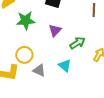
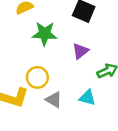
cyan triangle: (65, 66) -> (87, 98), turned -32

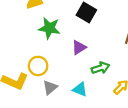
gray triangle: (54, 100) -> (50, 87), turned 42

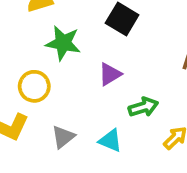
yellow circle: (38, 66) -> (34, 86), moved

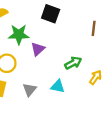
purple triangle: (110, 74) -> (38, 49), moved

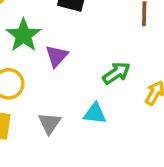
green star: (19, 35) -> (24, 35), turned -30

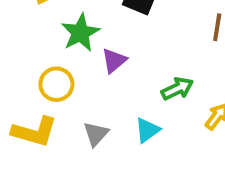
cyan triangle: (95, 114) -> (147, 130), turned -50

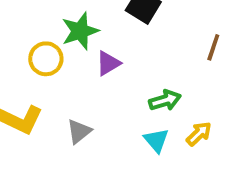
yellow circle: (56, 84) -> (46, 59), moved
cyan triangle: (147, 130) -> (156, 140), moved, turned -44

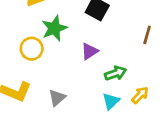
purple triangle: (108, 63) -> (90, 51), moved
cyan triangle: (156, 140) -> (111, 101), turned 30

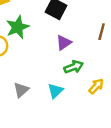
purple triangle: (90, 51) -> (64, 43), moved
cyan triangle: (111, 101) -> (55, 91), moved

